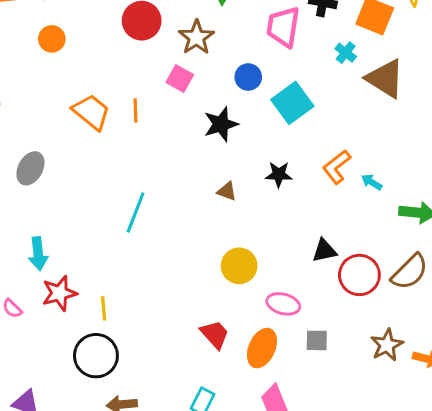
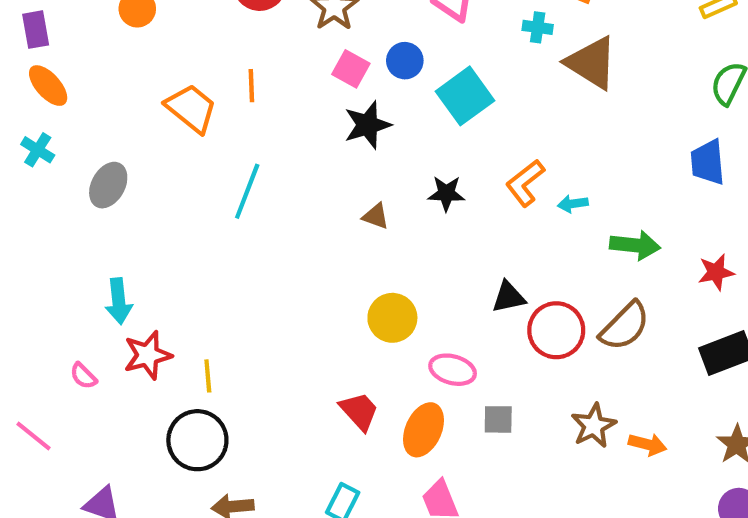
cyan cross: (346, 53) -> (538, 27), turned -30
pink square: (180, 79) -> (351, 69), moved
orange line: (136, 110) -> (251, 86), moved
cyan arrow: (372, 182) -> (573, 204), turned -40
cyan line: (136, 213) -> (247, 191), moved

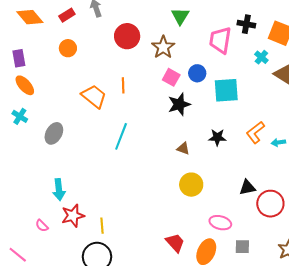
cyan cross: (538, 27) -> (261, 57), turned 32
cyan square: (465, 96) -> (226, 90), turned 32
yellow circle: (392, 318) -> (191, 185), moved

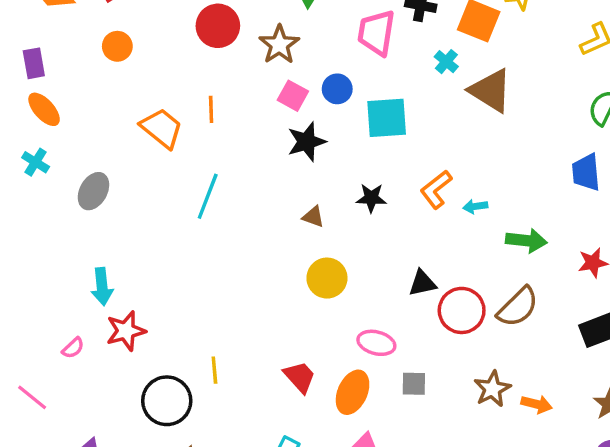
pink semicircle: (42, 226) -> (73, 348), turned -88
yellow line: (102, 226) -> (214, 370), moved

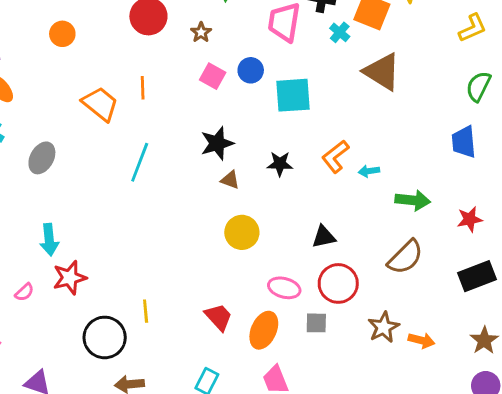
brown star: (279, 45) -> (201, 32), size x0.6
cyan cross: (446, 62) -> (340, 32), moved
black star: (307, 142) -> (217, 143), moved
red circle: (462, 310) -> (338, 283), moved

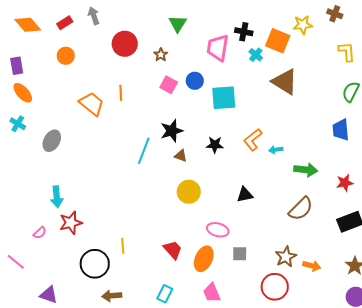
yellow L-shape: (473, 28) -> (347, 52), turned -70
cyan line: (140, 162) -> (144, 151), moved
red circle: (338, 283) -> (275, 287), moved

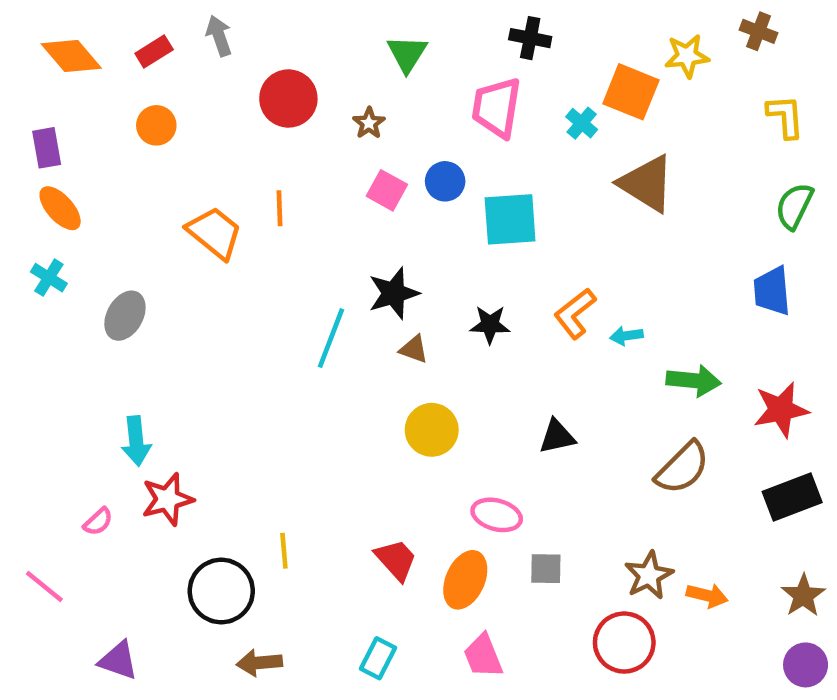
black cross: (244, 32) -> (530, 38), moved
red star: (345, 183) -> (781, 410), size x1.4

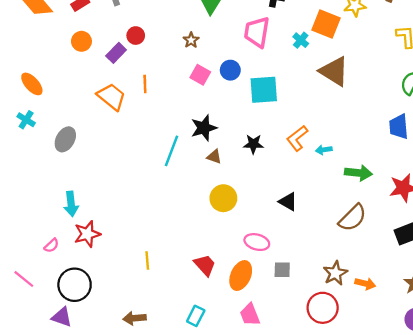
red circle: (288, 99) -> (136, 36), moved, size x0.6
purple rectangle: (47, 148) -> (116, 53), moved, turned 54
black triangle: (557, 437) -> (288, 202), turned 42
black circle: (221, 591) -> (75, 285), moved

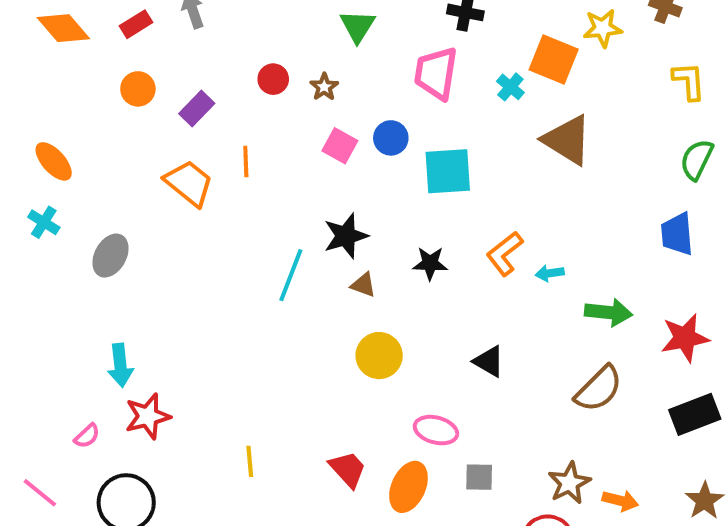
red circle: (136, 36) -> (273, 79), moved

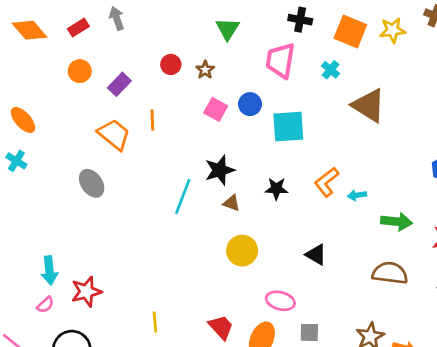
orange square: (554, 59) -> (350, 32), moved
gray ellipse: (110, 256) -> (92, 183), moved, turned -64
cyan arrow: (120, 365) -> (49, 270), moved
brown semicircle: (599, 389) -> (390, 273), turned -128

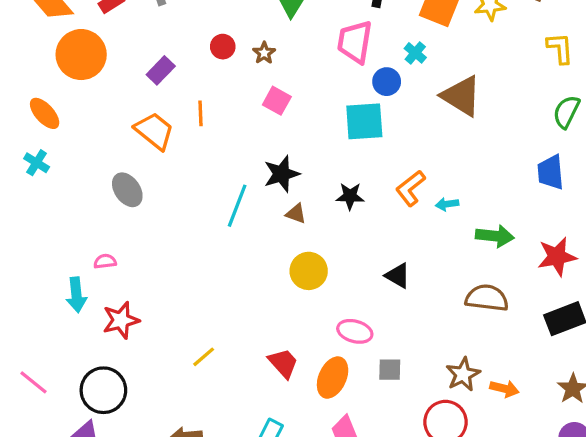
orange circle: (80, 71) -> (81, 55), moved, size x1.8
blue circle: (250, 104) -> (387, 82), moved
pink semicircle: (45, 305) -> (105, 261), moved, turned -144
yellow line: (155, 322) -> (204, 357), turned 54

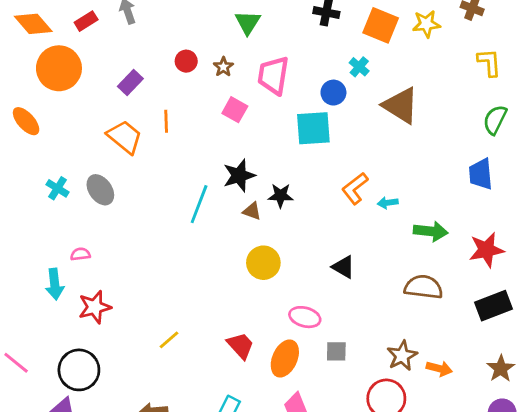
pink trapezoid: (355, 42) -> (273, 75), moved
cyan cross: (37, 163) -> (57, 188), moved
black star: (350, 196) -> (281, 196), moved

